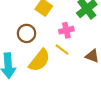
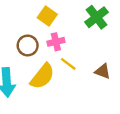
pink cross: (66, 30) -> (56, 42), moved

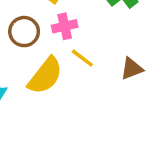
brown triangle: (103, 71) -> (132, 69), turned -42

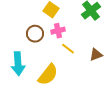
yellow semicircle: (45, 76) -> (48, 75), moved

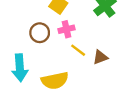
brown triangle: (96, 55) -> (100, 57), moved
yellow semicircle: (48, 75) -> (55, 81), turned 40

